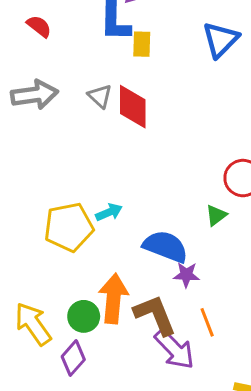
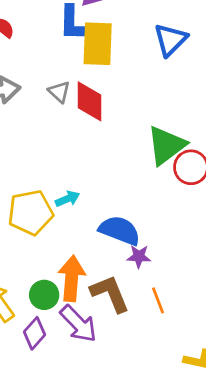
yellow rectangle: (142, 44) -> (98, 44), size x1.8
green triangle: (216, 215) -> (166, 145), moved, size x2.0
purple arrow: (174, 349) -> (78, 324), moved

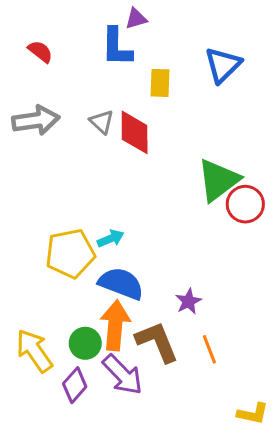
yellow rectangle: (98, 44) -> (160, 83), moved, size x0.6
blue semicircle: (120, 230) -> (121, 283), moved
purple star: (139, 256) -> (188, 301), turned -30

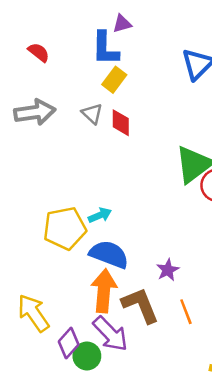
yellow rectangle: (160, 83) -> (114, 80), moved, turned 35
red diamond: (135, 132) -> (121, 123), size x0.7
green circle: (85, 343) -> (87, 356), moved

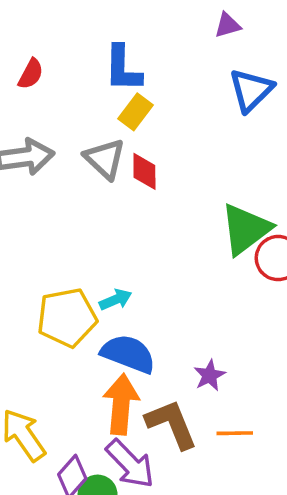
purple triangle: (122, 24) -> (228, 25), moved
red semicircle: (39, 52) -> (31, 74), turned 80
gray triangle: (92, 114) -> (105, 159), size x1.4
orange line: (186, 312) -> (235, 433), turned -70

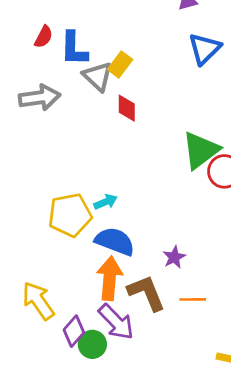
blue L-shape: (123, 68) -> (74, 49), moved
gray triangle: (105, 159) -> (98, 76), moved

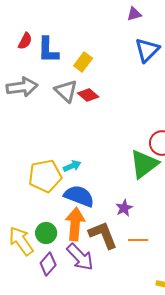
gray triangle: (98, 76) -> (66, 91), moved
red diamond: (127, 108) -> (88, 95), turned -50
green triangle: (201, 150) -> (144, 164), moved
green circle: (92, 344) -> (46, 233), moved

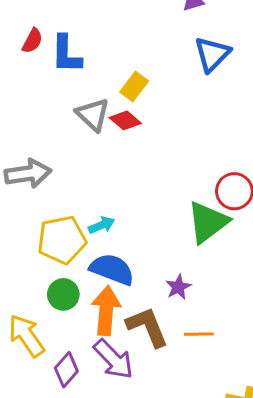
yellow rectangle: (83, 62) -> (134, 87), moved
gray arrow: (22, 87) -> (28, 174), moved
green circle: (46, 233) -> (63, 294), moved

